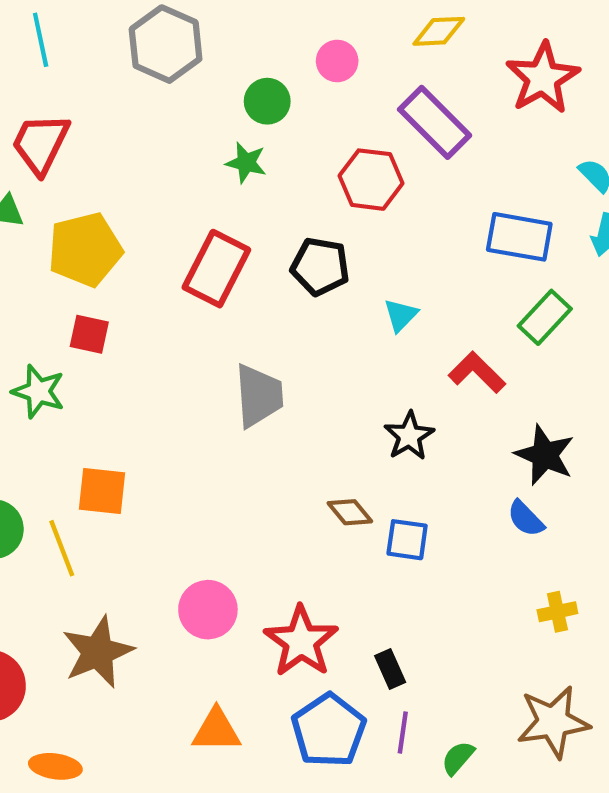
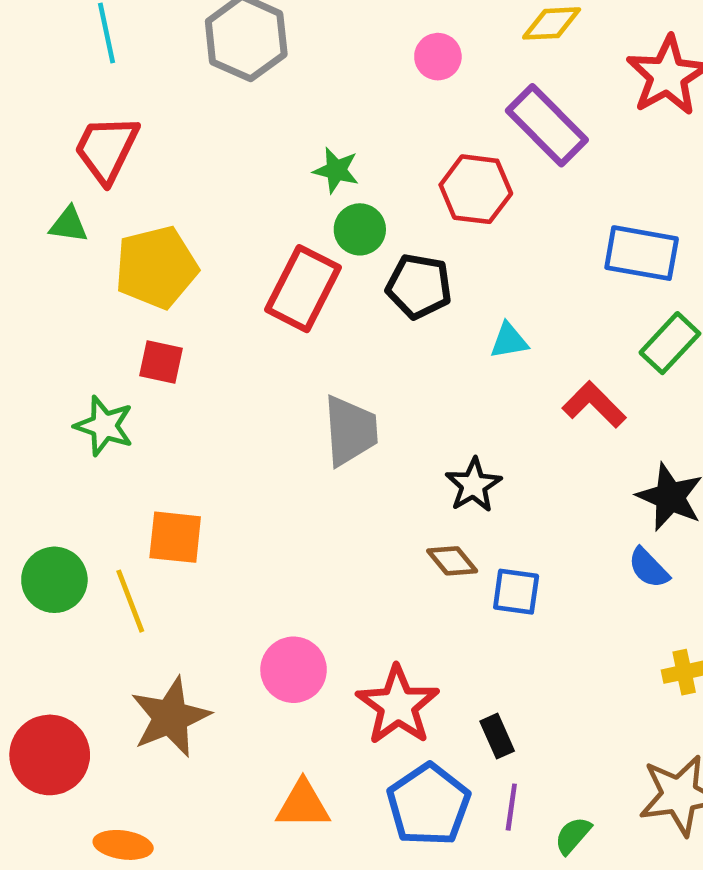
green circle: (267, 101) -> (360, 229), moved
cyan triangle: (401, 315) -> (509, 341), turned 36
black star: (409, 436) -> (473, 485), moved

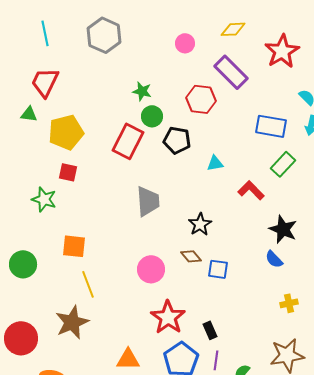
yellow line: (130, 601) -> (88, 284), moved
pink circle: (294, 670) -> (151, 269), moved

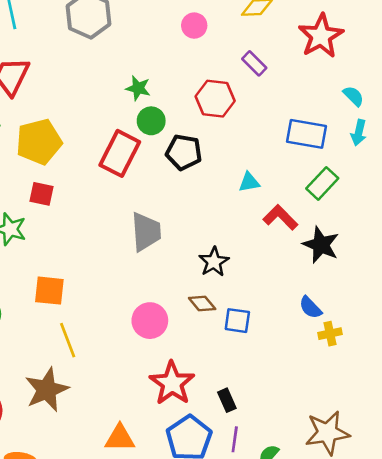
purple rectangle: (231, 72) -> (254, 63), size x0.6
cyan triangle: (215, 163) -> (249, 182), moved
black star: (283, 229) -> (321, 245), moved
yellow cross: (289, 303) -> (330, 334), moved

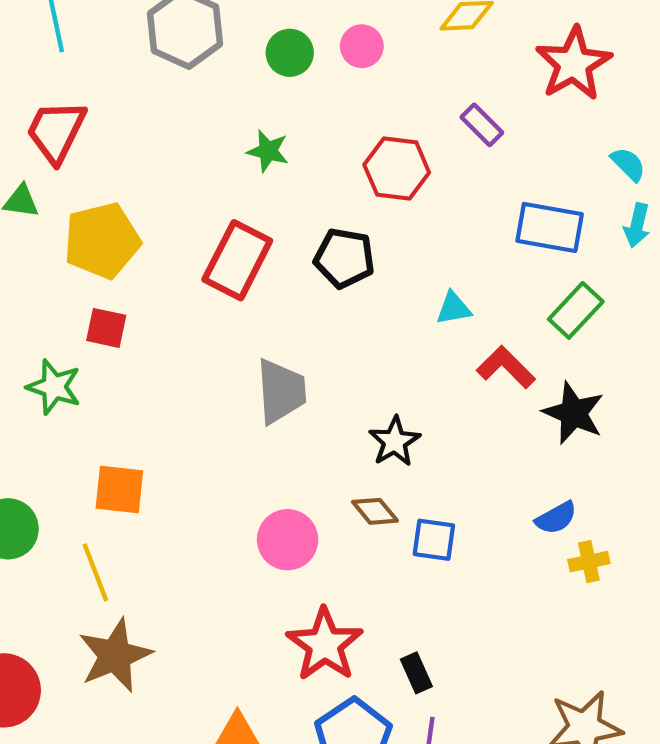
purple rectangle: (254, 63) -> (482, 125), moved
green circle: (151, 121) -> (290, 53), moved
blue semicircle: (310, 307) -> (556, 518), turned -75
yellow line: (68, 340) -> (95, 572), moved

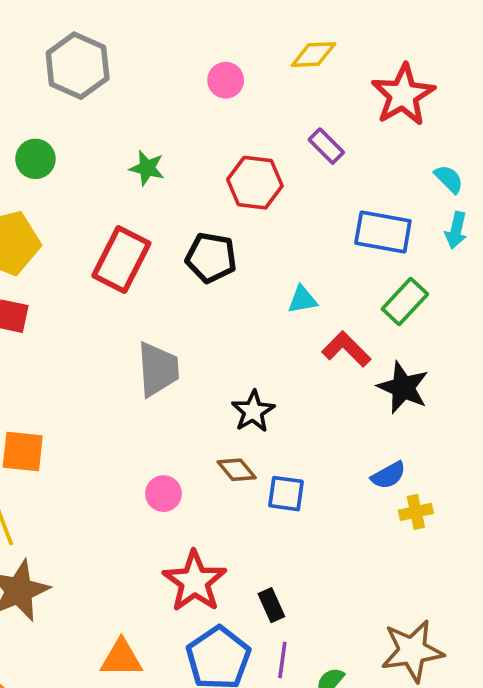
green circle: (290, 53) -> (35, 159), moved
pink circle: (288, 540) -> (163, 494), size x0.7

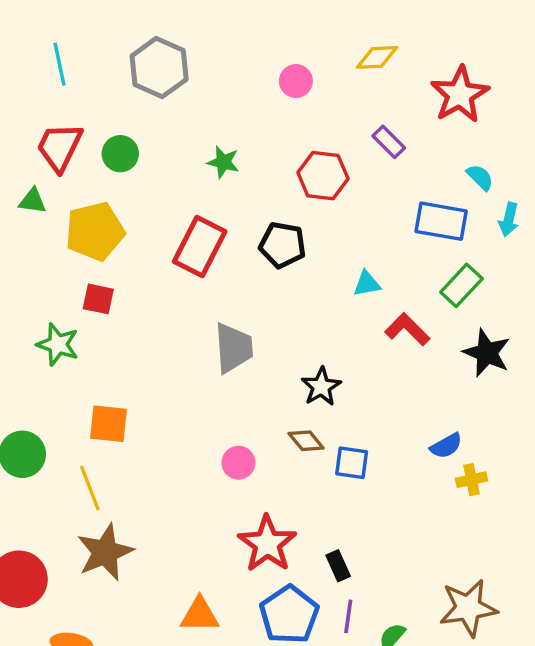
cyan semicircle: (449, 179) -> (480, 177), moved
black star: (403, 387) -> (487, 353), moved

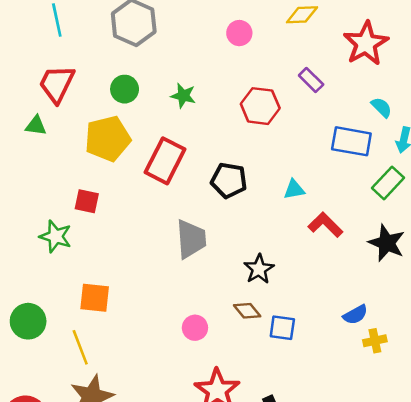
green circle: (120, 154) -> (125, 89), moved
yellow pentagon: (95, 231) -> (108, 139), moved
black pentagon: (282, 245) -> (229, 180), moved
green rectangle: (461, 285) -> (388, 183), moved

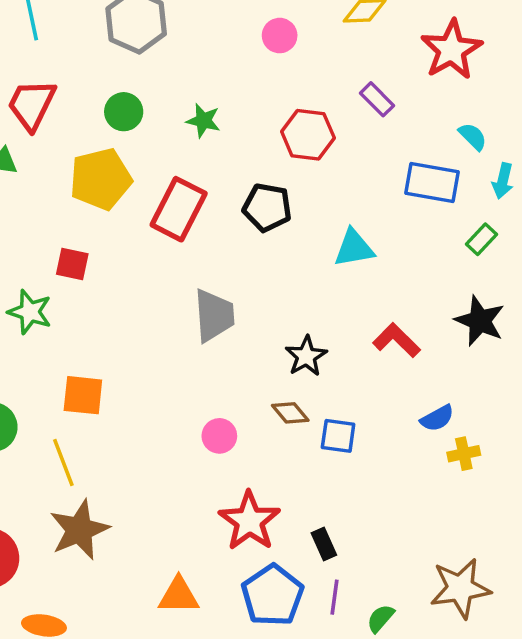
black pentagon: (229, 180) -> (267, 207), moved
green rectangle: (388, 183) -> (482, 239), size x0.7
cyan triangle: (294, 190) -> (354, 248), size x1.4
red L-shape: (325, 225) -> (397, 340), moved

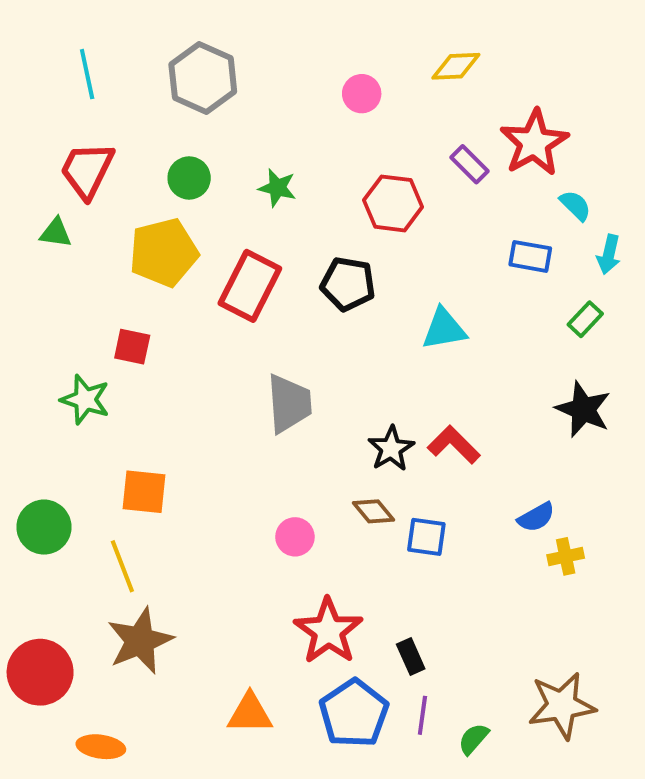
red star: (451, 50) -> (534, 143), moved
blue rectangle: (432, 183) -> (530, 256), size x0.7
red L-shape: (397, 340) -> (454, 445), moved

